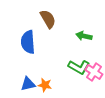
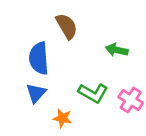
green L-shape: (79, 67) -> (93, 93), moved
blue triangle: (28, 84) -> (36, 93), moved, turned -35

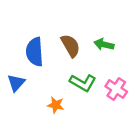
brown semicircle: (67, 26) -> (70, 46), moved
blue triangle: (36, 93) -> (16, 83), moved

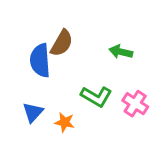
brown semicircle: (70, 46) -> (62, 43), moved, turned 60
blue triangle: (16, 83) -> (33, 112), moved

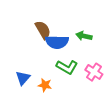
brown semicircle: (62, 43) -> (43, 30), turned -60
blue semicircle: (40, 60) -> (57, 42), moved, turned -85

